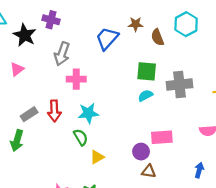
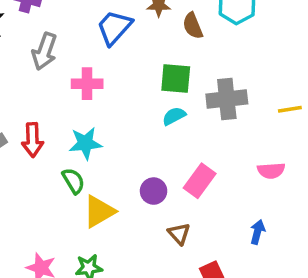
pink cross: (76, 79) -> (87, 84), moved
pink rectangle: (162, 137) -> (200, 181), turned -50
purple circle: (141, 152) -> (154, 191), moved
yellow triangle: (97, 157) -> (99, 211), size x1.5
brown triangle: (149, 171) -> (179, 234), turned 40

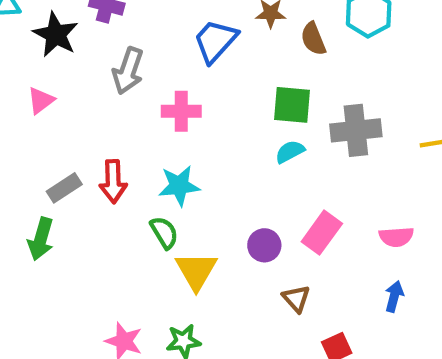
pink semicircle: (271, 171) -> (396, 237), moved
yellow triangle: (99, 211) -> (196, 271), turned -30

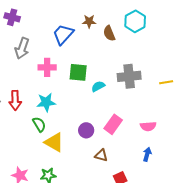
green square: (292, 105) -> (78, 72), moved
yellow triangle: (196, 271) -> (54, 142), turned -30
brown triangle: (296, 299) -> (101, 155), turned -32

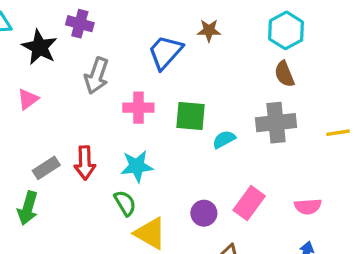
brown semicircle: (109, 33) -> (284, 74), moved

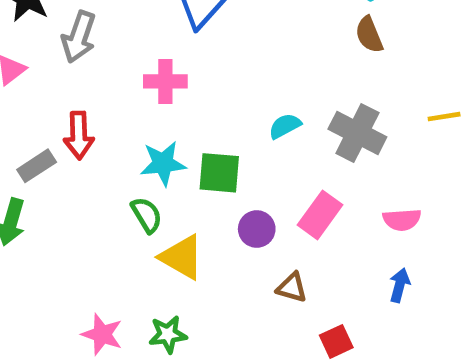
gray arrow: (97, 76) -> (79, 37), moved
green square: (190, 116) -> (219, 173), moved
gray cross: (276, 123) -> (357, 133), moved, turned 33
red arrow: (85, 163) -> (79, 135), moved

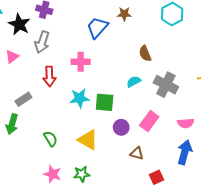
brown semicircle: (369, 35) -> (145, 53), moved
red arrow: (79, 135) -> (49, 76), moved
green semicircle: (147, 215) -> (50, 139), moved
blue arrow: (400, 285) -> (185, 152), size x1.6

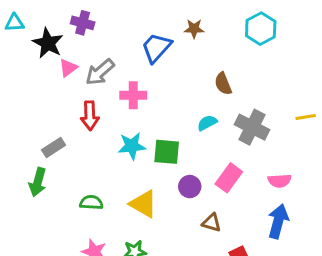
gray arrow: (42, 42) -> (100, 72), moved, turned 30
pink triangle: (12, 57) -> (68, 68), moved
green semicircle: (50, 139) -> (91, 202), turned -56

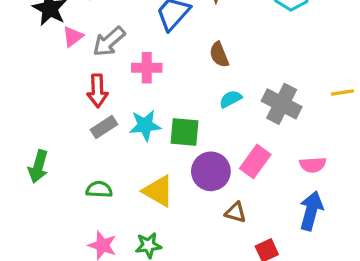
brown semicircle: (223, 84) -> (219, 55), moved
gray rectangle: (54, 147) -> (104, 127), moved
purple circle: (190, 187) -> (211, 171), size x1.5

